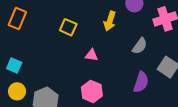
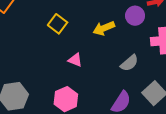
yellow arrow: (110, 21) -> (104, 28), turned 36

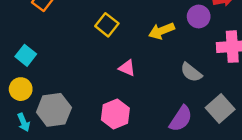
gray semicircle: (129, 63) -> (191, 72), turned 78

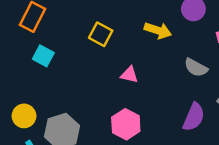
yellow arrow: (161, 31) -> (158, 30), turned -130
cyan square: (26, 55) -> (43, 56), moved

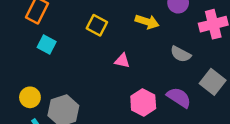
purple semicircle: (194, 117) -> (179, 97), turned -80
pink hexagon: (126, 124) -> (143, 102), moved

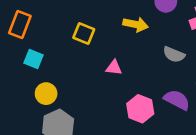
yellow circle: (30, 97) -> (46, 94), moved

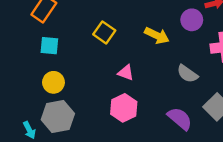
cyan square: (34, 59) -> (49, 46), turned -30
pink hexagon: (140, 109) -> (124, 108), moved

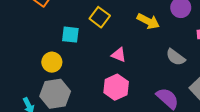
cyan square: (49, 46) -> (70, 35), moved

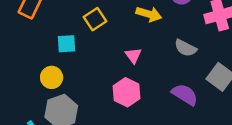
yellow square: (100, 17) -> (95, 19), turned 30
pink triangle: (119, 55) -> (133, 55), moved, turned 42

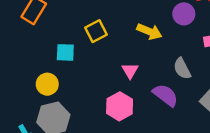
gray semicircle: (186, 48) -> (182, 69), turned 30
purple semicircle: (185, 94) -> (165, 95), moved

